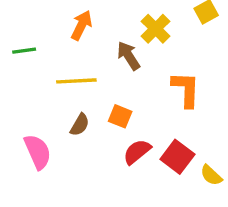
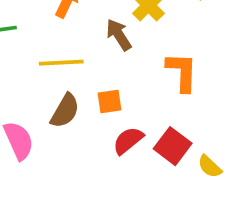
orange square: (120, 116) -> (110, 102), turned -30
brown semicircle: (80, 125) -> (65, 111), size x1.4

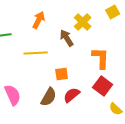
brown semicircle: (65, 111) -> (49, 97), moved
red square: (173, 146) -> (103, 86), moved

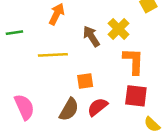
yellow cross: (83, 22) -> (119, 29), moved
red square: (103, 86) -> (136, 96), turned -30

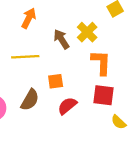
brown semicircle: (69, 109) -> (30, 100), moved

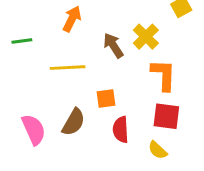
red semicircle: (67, 106) -> (121, 130), turned -54
yellow semicircle: (119, 122) -> (158, 150), moved

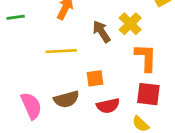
green line: (22, 41) -> (16, 17), moved
brown semicircle: (73, 122) -> (66, 99), turned 45
red semicircle: (121, 130) -> (108, 106), turned -100

